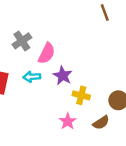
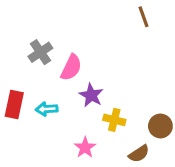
cyan arrow: (32, 77) -> (47, 109), moved
pink star: (68, 121) -> (85, 148), moved

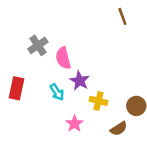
pink semicircle: (71, 68) -> (63, 58), turned 140
cyan arrow: (47, 109) -> (57, 92), moved, turned -120

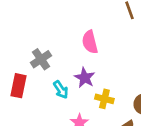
gray cross: (38, 45) -> (41, 59), moved
pink semicircle: (63, 58) -> (90, 42), moved

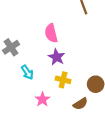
purple star: (85, 78) -> (57, 57), moved

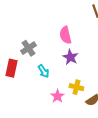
yellow cross: (63, 80) -> (76, 87), moved

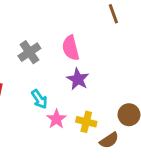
gray cross: (28, 48) -> (29, 52), moved
pink star: (57, 96) -> (56, 119), moved

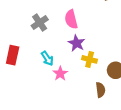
yellow cross: (86, 122) -> (90, 59), moved
brown semicircle: (109, 140) -> (100, 90), turned -64

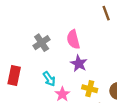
yellow cross: (90, 59) -> (90, 89), moved

